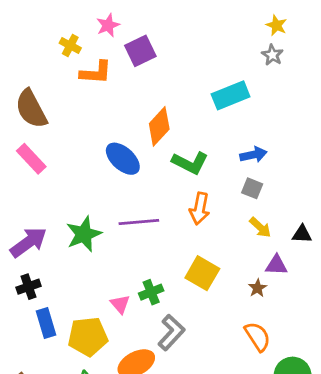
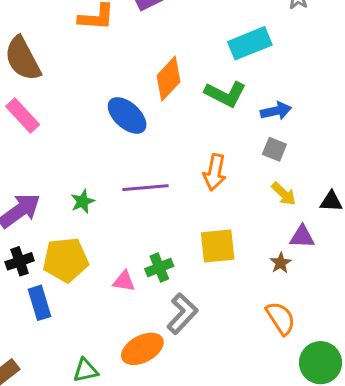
green L-shape: (190, 163) -> (225, 94), moved
green star: (84, 234) -> (83, 201), size x0.6
yellow square: (202, 273) -> (218, 246), turned -36
pink triangle: (120, 304) -> (124, 281), turned -40
yellow pentagon: (88, 337) -> (66, 260), moved

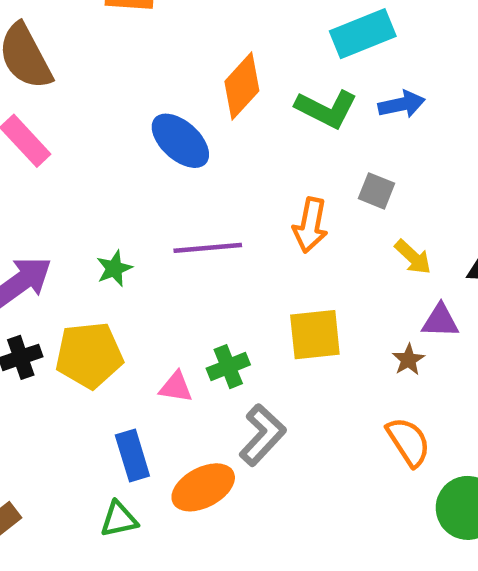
blue arrow: (276, 111) -> (402, 104), moved
gray square: (274, 149) -> (376, 191), moved
blue rectangle: (40, 303) -> (132, 455), moved

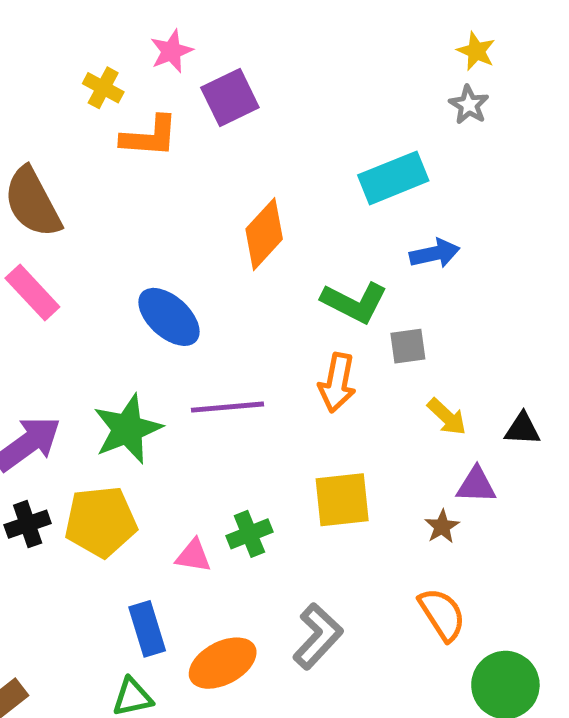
green L-shape: (326, 109) -> (354, 302), moved
blue ellipse: (180, 141) -> (169, 317), moved
gray square: (376, 191) -> (408, 346), turned -30
green star: (114, 268) -> (128, 429), size x1.8
gray L-shape: (262, 435) -> (318, 636), moved

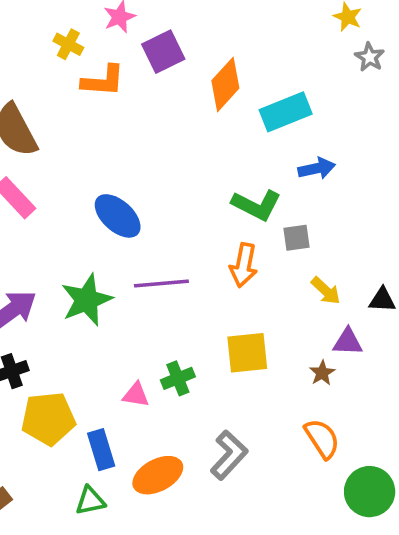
gray star: (469, 105) -> (370, 57), moved
orange diamond: (264, 234) -> (225, 84), moved
yellow pentagon: (101, 522) -> (48, 419), moved

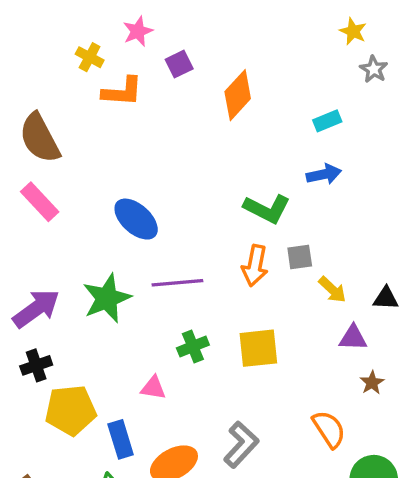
purple square: (163, 52) -> (179, 64), size x0.7
cyan rectangle: (286, 112) -> (327, 121), moved, size x0.6
gray square: (297, 238) -> (300, 257), moved
brown star: (322, 373) -> (372, 383), moved
green cross: (178, 378) -> (193, 346), moved

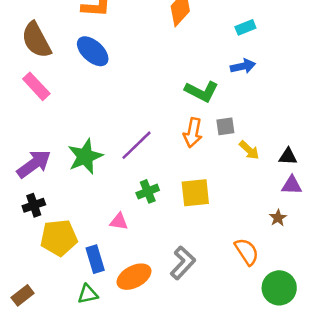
blue ellipse: (136, 219) -> (93, 51), moved
purple line: (177, 283) -> (136, 145), turned -39
purple triangle: (353, 338) -> (292, 185), moved

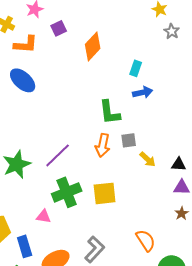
cyan rectangle: (245, 27) -> (136, 68), moved, turned -49
green L-shape: (202, 91) -> (110, 112), turned 56
green cross: (148, 191) -> (67, 192), size x1.6
brown star: (278, 218) -> (182, 213), moved

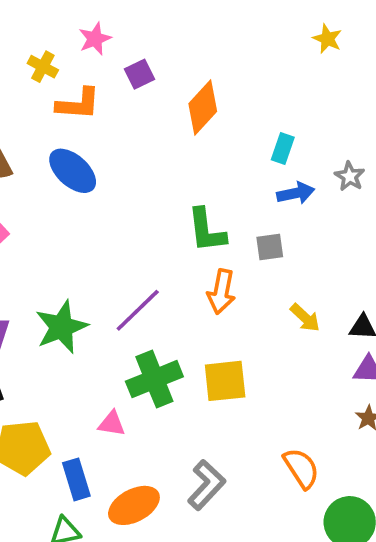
gray star: (172, 31) -> (350, 176), moved
green L-shape: (110, 112) -> (206, 230), moved
gray square: (129, 140) -> (270, 247), moved

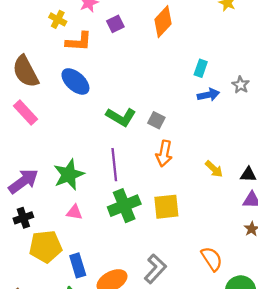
orange diamond: (203, 108) -> (163, 22), moved
green L-shape: (206, 230) -> (121, 117), moved, turned -52
gray square: (270, 247) -> (156, 120), moved, turned 35
purple line: (138, 310) -> (114, 165), turned -52
pink triangle: (112, 424) -> (74, 212), moved

